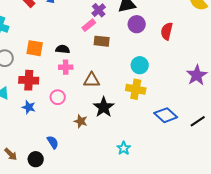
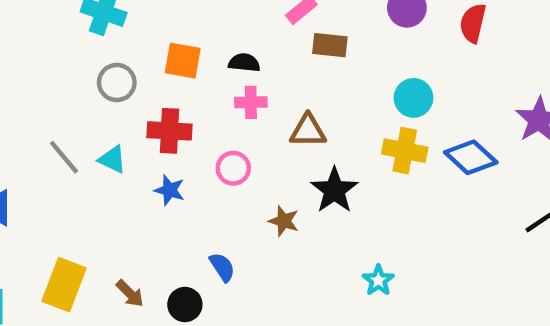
blue diamond: (166, 115) -> (471, 157), moved

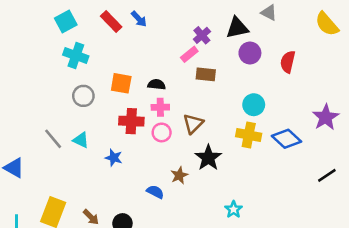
red cross: (170, 131) -> (131, 121), moved
brown triangle: (308, 131) -> (193, 124), turned -45
pink circle: (233, 168) -> (162, 132), moved
brown star: (284, 221) -> (179, 175), turned 30
blue semicircle: (222, 267) -> (155, 192), moved, turned -30

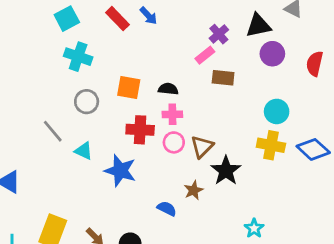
brown triangle: (193, 124) -> (202, 147), moved
gray line: (53, 139) -> (53, 131), moved
blue star: (114, 158) -> (120, 171), size x1.6

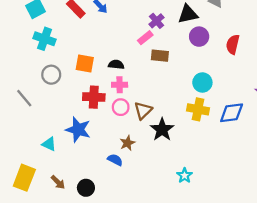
blue diamond: (313, 149) -> (232, 113), turned -50
cyan triangle: (84, 151) -> (49, 144), moved
brown star: (194, 190) -> (127, 143), moved

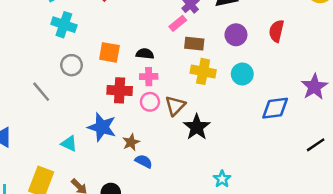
purple circle: (199, 37) -> (236, 35), moved
yellow cross: (198, 109) -> (203, 71), moved
brown star: (127, 143) -> (131, 142), moved

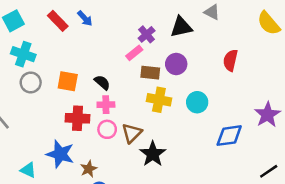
purple circle: (236, 35) -> (176, 64), moved
black semicircle: (145, 54) -> (102, 82), turned 35
gray circle: (72, 65) -> (31, 82), moved

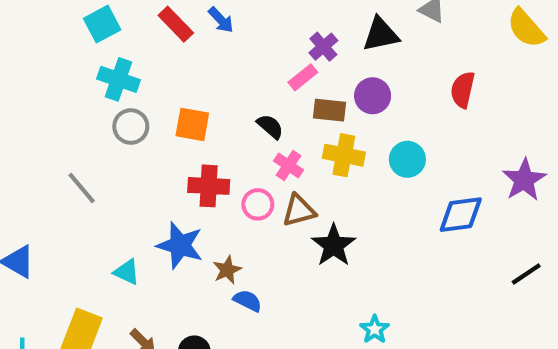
black semicircle: (102, 82) -> (270, 127), moved
pink cross: (106, 105) -> (289, 165), moved, turned 35
brown triangle: (132, 133) -> (299, 211), turned 30

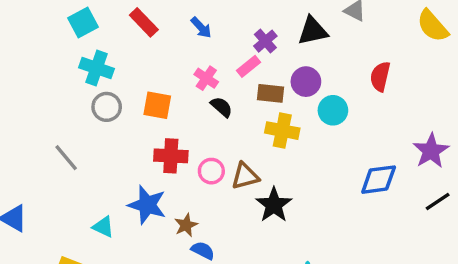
blue arrow: (221, 20) -> (201, 28), moved
cyan circle: (407, 159) -> (333, 110), moved
pink cross: (289, 165) -> (206, 78), moved
black line: (526, 274) -> (438, 201), moved

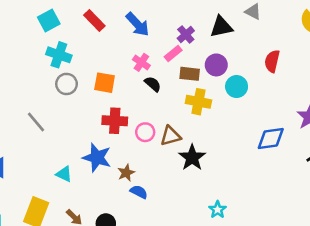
blue arrow: (201, 28) -> (138, 24), size x1.5

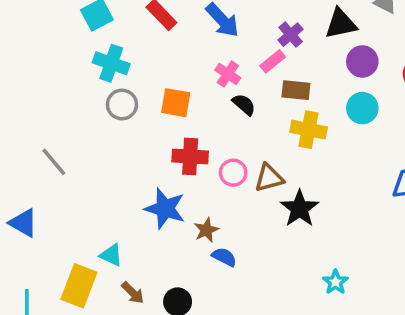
purple circle: (216, 65) -> (362, 61), moved
gray line: (36, 122) -> (54, 162), moved
cyan triangle: (64, 174) -> (111, 255), moved

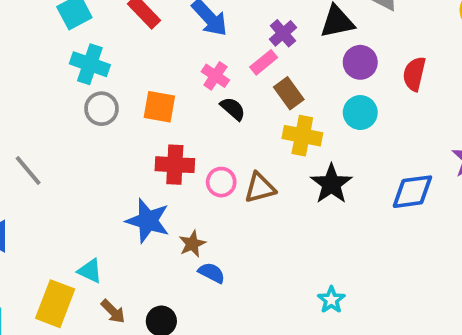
brown rectangle: (296, 90) -> (289, 93), turned 48
black star: (300, 209) -> (331, 184), moved

